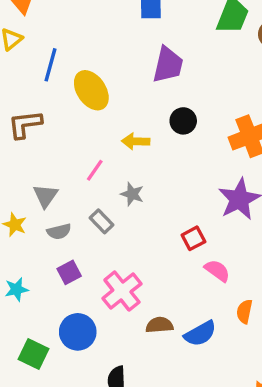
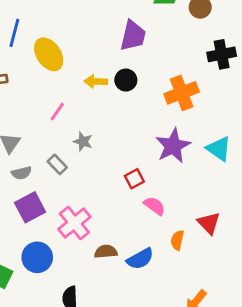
purple trapezoid: (168, 65) -> (133, 36), moved
yellow arrow: (136, 141) -> (96, 81), moved
pink line: (95, 170) -> (57, 111), moved
purple square: (69, 272) -> (30, 207), size x1.5

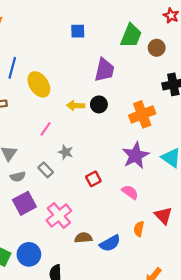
red square: (134, 179) -> (93, 179), moved
pink semicircle: (154, 206) -> (130, 192), moved
blue circle: (37, 257) -> (29, 254), moved

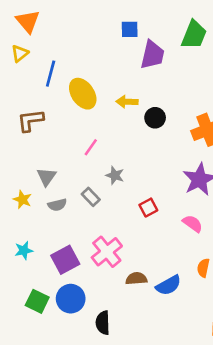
purple trapezoid: (104, 70) -> (152, 55), moved
yellow arrow: (76, 106) -> (127, 102), moved
purple square: (24, 203) -> (65, 260), moved

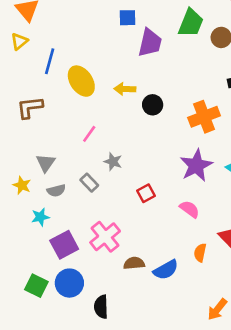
cyan star: (24, 250) -> (40, 217), moved

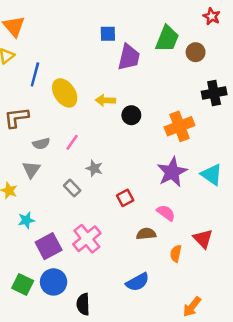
gray semicircle: (56, 191) -> (41, 144), moved
brown semicircle: (134, 263) -> (146, 234), moved
blue semicircle: (166, 270) -> (138, 282), moved

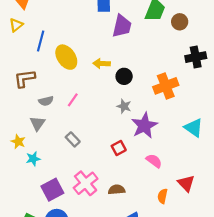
gray star: (94, 168) -> (124, 106), moved
purple star: (172, 172) -> (144, 126), moved
cyan star: (26, 220) -> (33, 159), moved
brown semicircle: (146, 234) -> (117, 190), moved

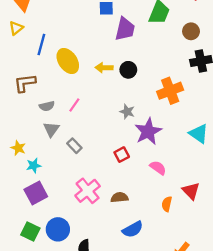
brown circle: (180, 22) -> (191, 31), moved
black circle: (124, 76) -> (128, 70), moved
gray triangle: (37, 123) -> (51, 129), moved
purple square: (52, 190) -> (36, 193), moved

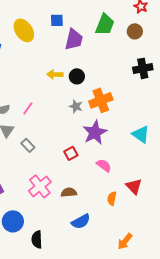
brown circle: (191, 31) -> (135, 31), moved
yellow ellipse: (68, 61) -> (24, 30), moved
orange cross: (170, 91) -> (101, 100), moved
gray star: (127, 112) -> (76, 106), moved

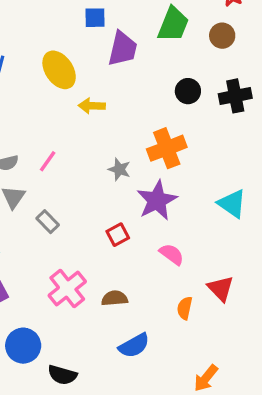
yellow ellipse: (24, 30) -> (59, 70), moved
black circle: (77, 76) -> (188, 91), moved
gray star: (76, 106) -> (119, 169), moved
black semicircle: (37, 239) -> (62, 375), turned -72

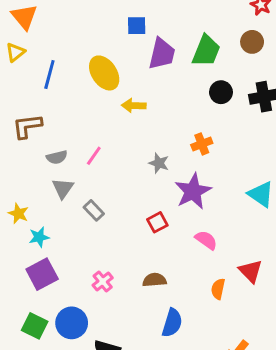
green trapezoid: (173, 24) -> (206, 51), moved
orange cross: (167, 148) -> (202, 144), size x0.6
pink cross: (67, 288) -> (103, 281), moved, size x0.6
blue semicircle: (134, 346) -> (172, 323), turned -44

